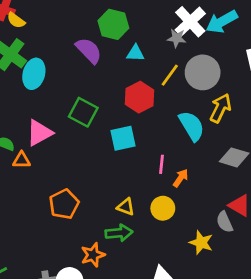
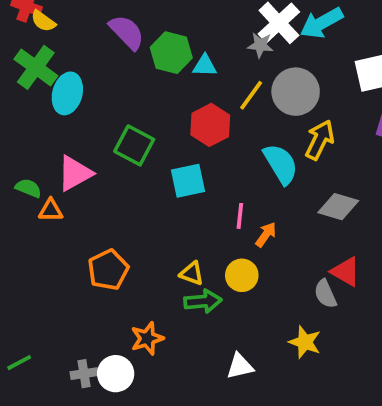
green hexagon: (113, 24) -> (171, 53), moved
purple semicircle: (89, 50) -> (127, 32), moved
green arrow: (119, 233) -> (203, 301), moved
yellow star: (201, 242) -> (305, 342), moved

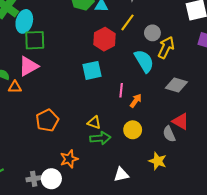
gray circle: (296, 92) -> (152, 33), moved, size x0.6
green square: (134, 145) -> (35, 40), moved, turned -30
yellow circle: (242, 275) -> (133, 130), moved

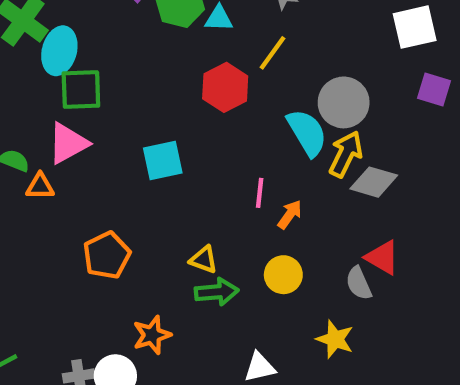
gray circle: (152, 33) -> (344, 102), moved, size x1.5
yellow arrow: (166, 47) -> (346, 154), moved
cyan square: (92, 70) -> (163, 161), moved

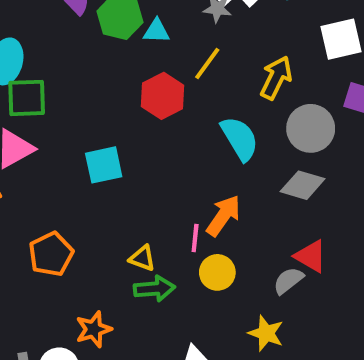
gray circle: (344, 102) -> (311, 128), moved
yellow arrow: (346, 154) -> (276, 78), moved
pink line: (260, 193) -> (195, 238), moved
orange arrow: (290, 214) -> (223, 216), size x1.5
gray semicircle: (359, 283) -> (288, 281), turned 76

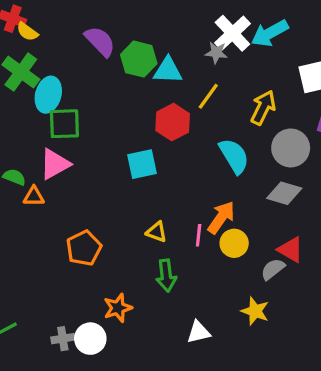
cyan triangle: (156, 31) -> (168, 70), size x1.4
cyan square: (104, 165) -> (142, 164), moved
yellow triangle: (142, 258) -> (157, 232), moved
yellow circle: (217, 272) -> (234, 243), moved
green arrow: (154, 289) -> (166, 276), turned 88

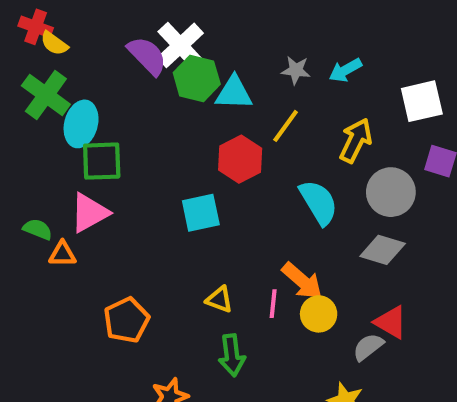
white cross: (232, 33) -> (180, 45), moved
cyan arrow: (270, 33) -> (345, 70), moved, size x0.7
orange arrow: (221, 217) -> (302, 281), turned 96

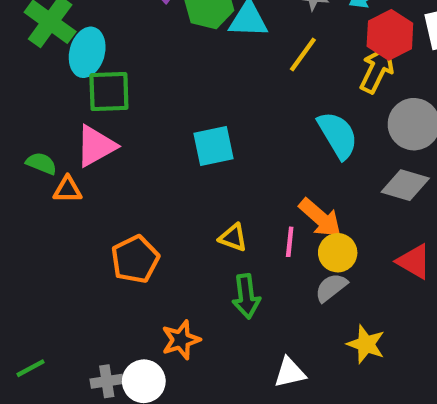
red hexagon: (240, 159) -> (390, 35), moved
gray semicircle: (368, 347) -> (331, 288), moved

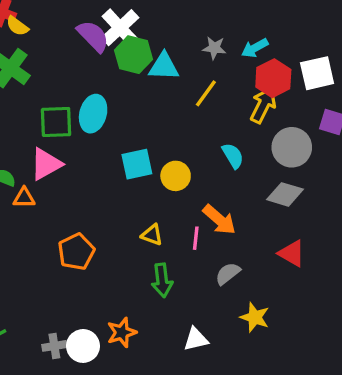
cyan ellipse: (87, 52) -> (93, 114), moved
cyan semicircle: (338, 135) -> (233, 156), size x0.7
yellow circle: (338, 253) -> (176, 176), moved
orange star: (181, 340) -> (122, 333), moved

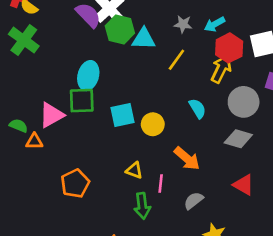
green square: (56, 122) -> (82, 101), moved
pink line: (196, 238) -> (161, 183), moved

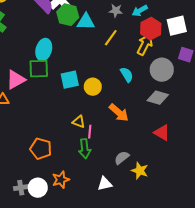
orange pentagon: (75, 183) -> (41, 149), moved, turned -30
pink line: (161, 183) -> (90, 132), moved
gray semicircle: (194, 201) -> (122, 158), moved

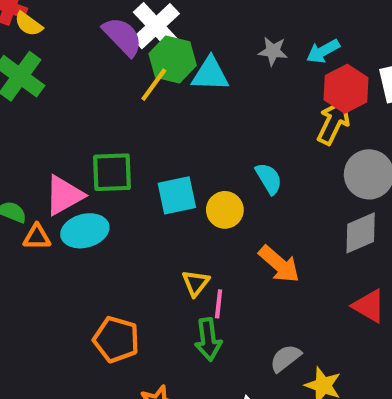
yellow line: (111, 38) -> (154, 85), moved
cyan ellipse: (44, 50) -> (85, 231), moved, turned 60
cyan semicircle: (127, 75) -> (269, 179), moved
gray diamond: (158, 98) -> (361, 233), turned -40
yellow triangle: (79, 122) -> (196, 283), turned 48

